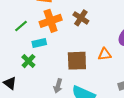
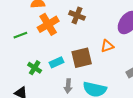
green line: (21, 26) -> (20, 35), turned 32
cyan rectangle: (39, 43) -> (57, 62), moved

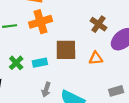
brown cross: (77, 15) -> (98, 24), moved
brown square: (82, 58) -> (66, 50), moved

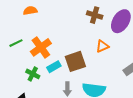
orange cross: (41, 22) -> (41, 47), moved
brown square: (66, 50) -> (75, 61), moved

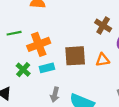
brown square: (75, 61) -> (75, 56), moved

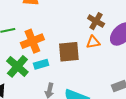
orange triangle: (103, 60) -> (93, 42), moved
green cross: (23, 70) -> (17, 66), size x1.5

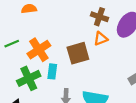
cyan rectangle: (41, 64) -> (52, 71), turned -56
green cross: (17, 66) -> (29, 78), turned 35

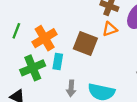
green line: (12, 44) -> (16, 31), turned -48
brown square: (78, 53) -> (85, 43), turned 35

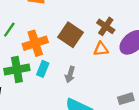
brown square: (85, 43) -> (70, 35), moved
gray arrow: (71, 88) -> (70, 74), moved

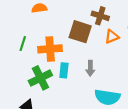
brown cross: (106, 26) -> (100, 16), moved
orange cross: (35, 43) -> (50, 49), turned 30

